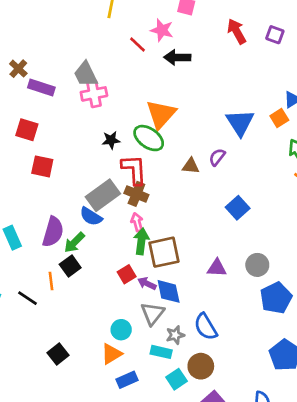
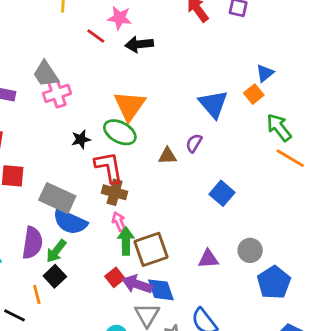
gray rectangle: (103, 195) -> (57, 198), moved, turned 68
blue semicircle: (91, 216) -> (70, 222), size x1.4
purple arrow: (147, 283) -> (137, 284), size x1.5

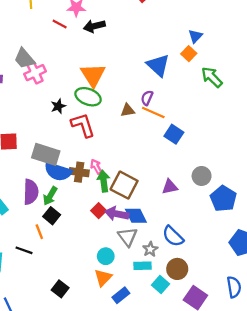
orange line: (290, 158) -> (153, 113), moved
brown cross: (115, 192) -> (79, 172), moved
brown square: (151, 249) -> (124, 185), turned -36

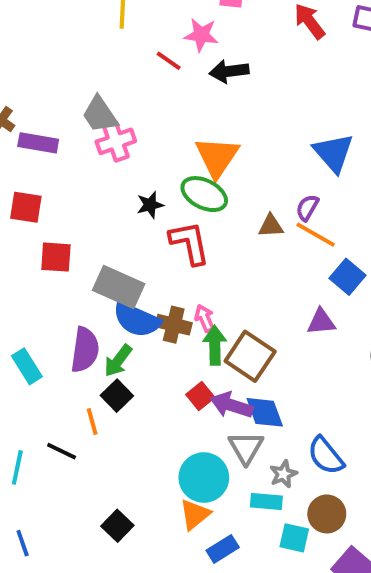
purple triangle: (170, 187) -> (321, 322), moved
cyan circle: (106, 256) -> (204, 477), size x1.6
cyan square: (160, 284) -> (294, 538), turned -35

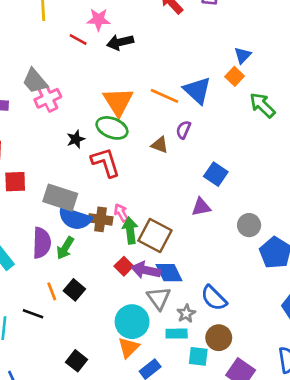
brown triangle: (271, 226) -> (160, 145), turned 30
orange line: (316, 235) -> (164, 96), moved
black square: (117, 396) -> (74, 290), moved

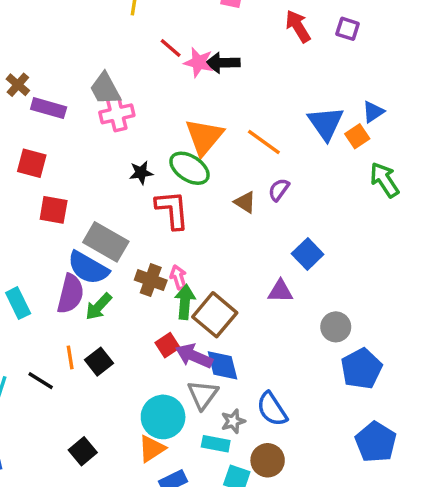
pink star: (98, 19) -> (199, 62), moved
blue triangle: (197, 90) -> (326, 123), moved
blue semicircle: (75, 219) -> (88, 268), moved

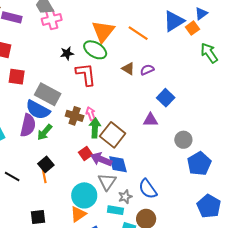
blue triangle: (326, 123) -> (174, 21), turned 35
purple semicircle: (279, 190) -> (147, 70), moved, turned 32
orange line: (70, 357) -> (44, 176), moved
black square: (83, 451) -> (38, 217), turned 35

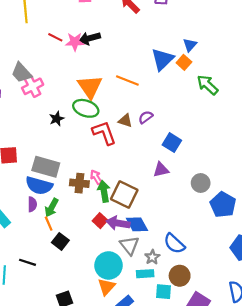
red L-shape: (86, 74) -> (104, 133), moved
purple semicircle: (28, 125) -> (32, 204), size x0.6
orange line: (44, 176) -> (49, 224), moved

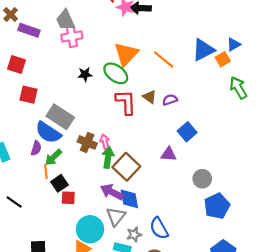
red square: (100, 221) -> (68, 198), moved, turned 32
black square: (60, 241) -> (59, 183), moved

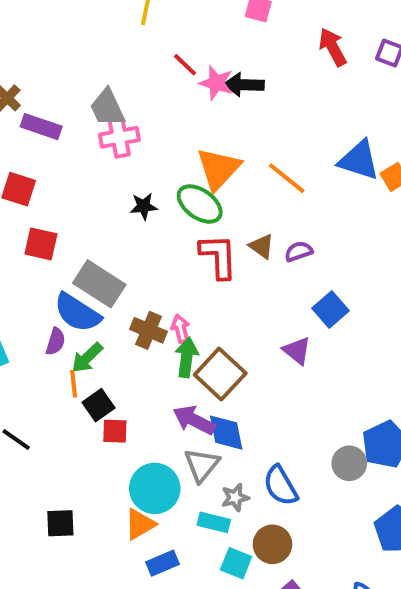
blue triangle: (203, 50) -> (359, 160), turned 45
purple triangle: (169, 154) -> (297, 351), turned 35
gray circle: (202, 179) -> (349, 463), moved

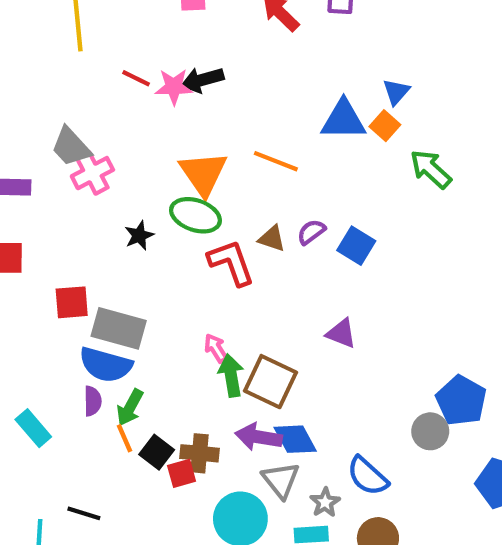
red square: (41, 244) -> (72, 302), moved
blue square: (331, 310) -> (356, 246), moved
brown cross: (149, 330) -> (200, 453), moved

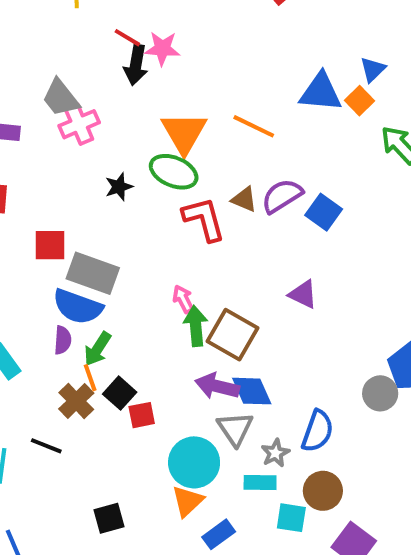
black arrow: (202, 80) -> (136, 65), moved, turned -69
purple semicircle: (311, 232) -> (282, 196), size x1.5
brown cross: (200, 453) -> (76, 401), moved, turned 36
blue semicircle: (367, 476) -> (317, 431), turned -117

